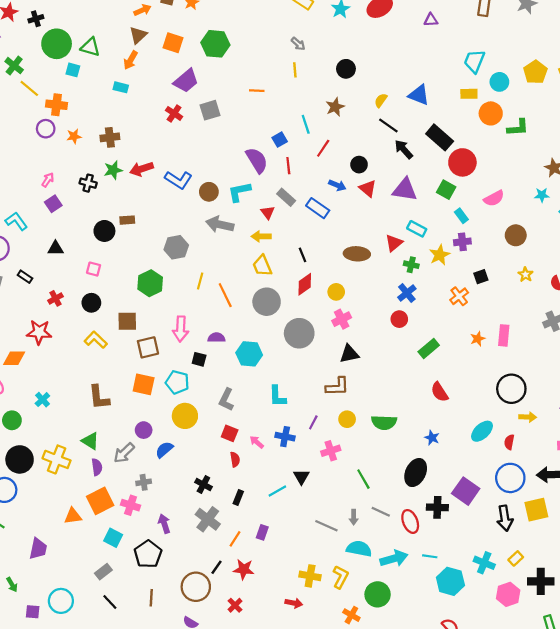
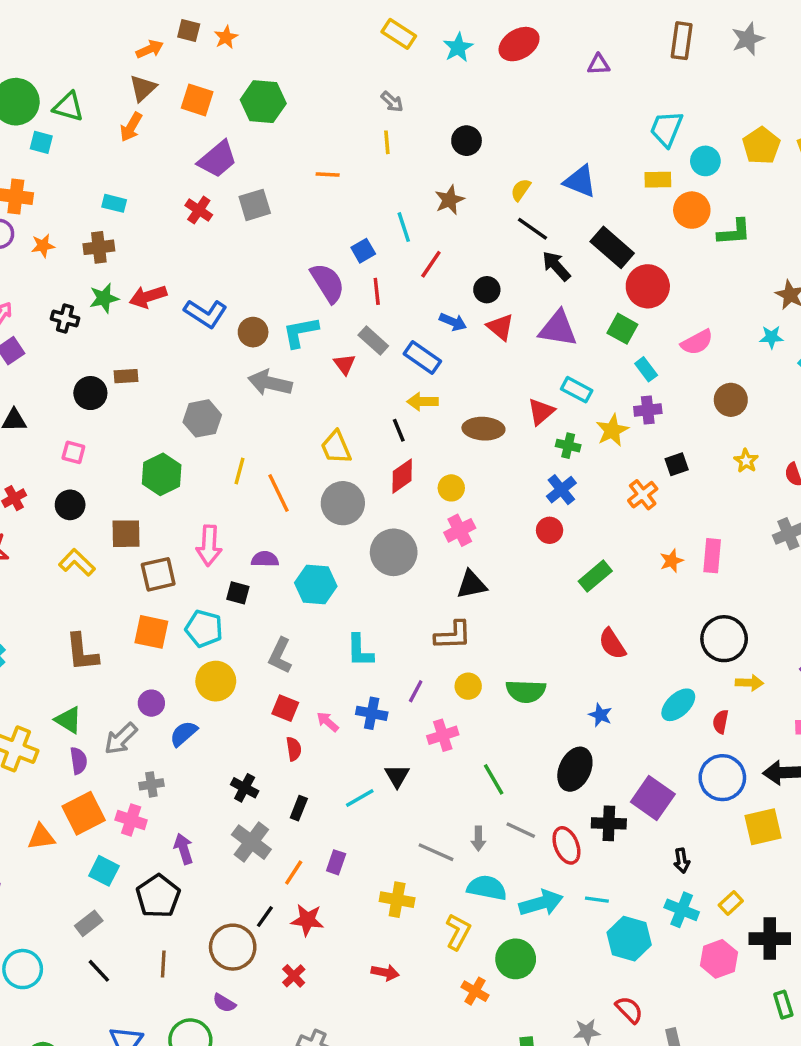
cyan rectangle: (121, 87) -> (114, 203), moved
yellow arrow: (261, 236) -> (422, 402), moved
black arrow: (505, 518) -> (682, 861), moved, size x0.6
yellow cross: (310, 576) -> (397, 900), moved

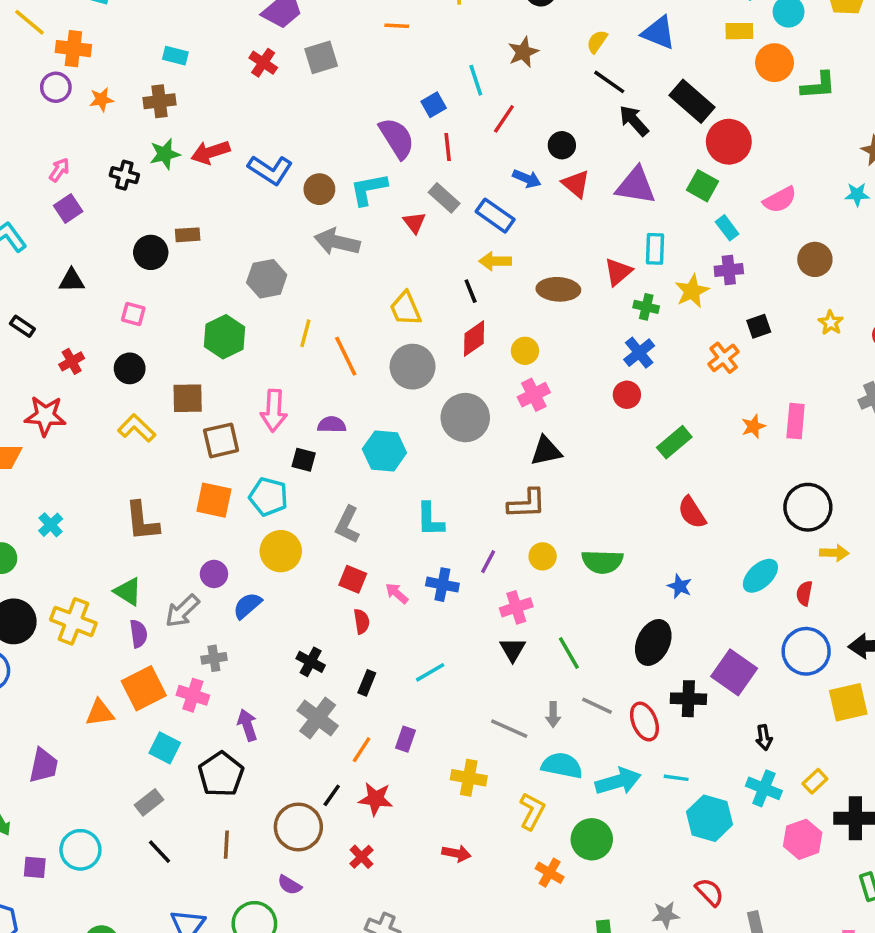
cyan rectangle: (577, 390) -> (655, 249), turned 64
black triangle: (397, 776) -> (513, 650), moved

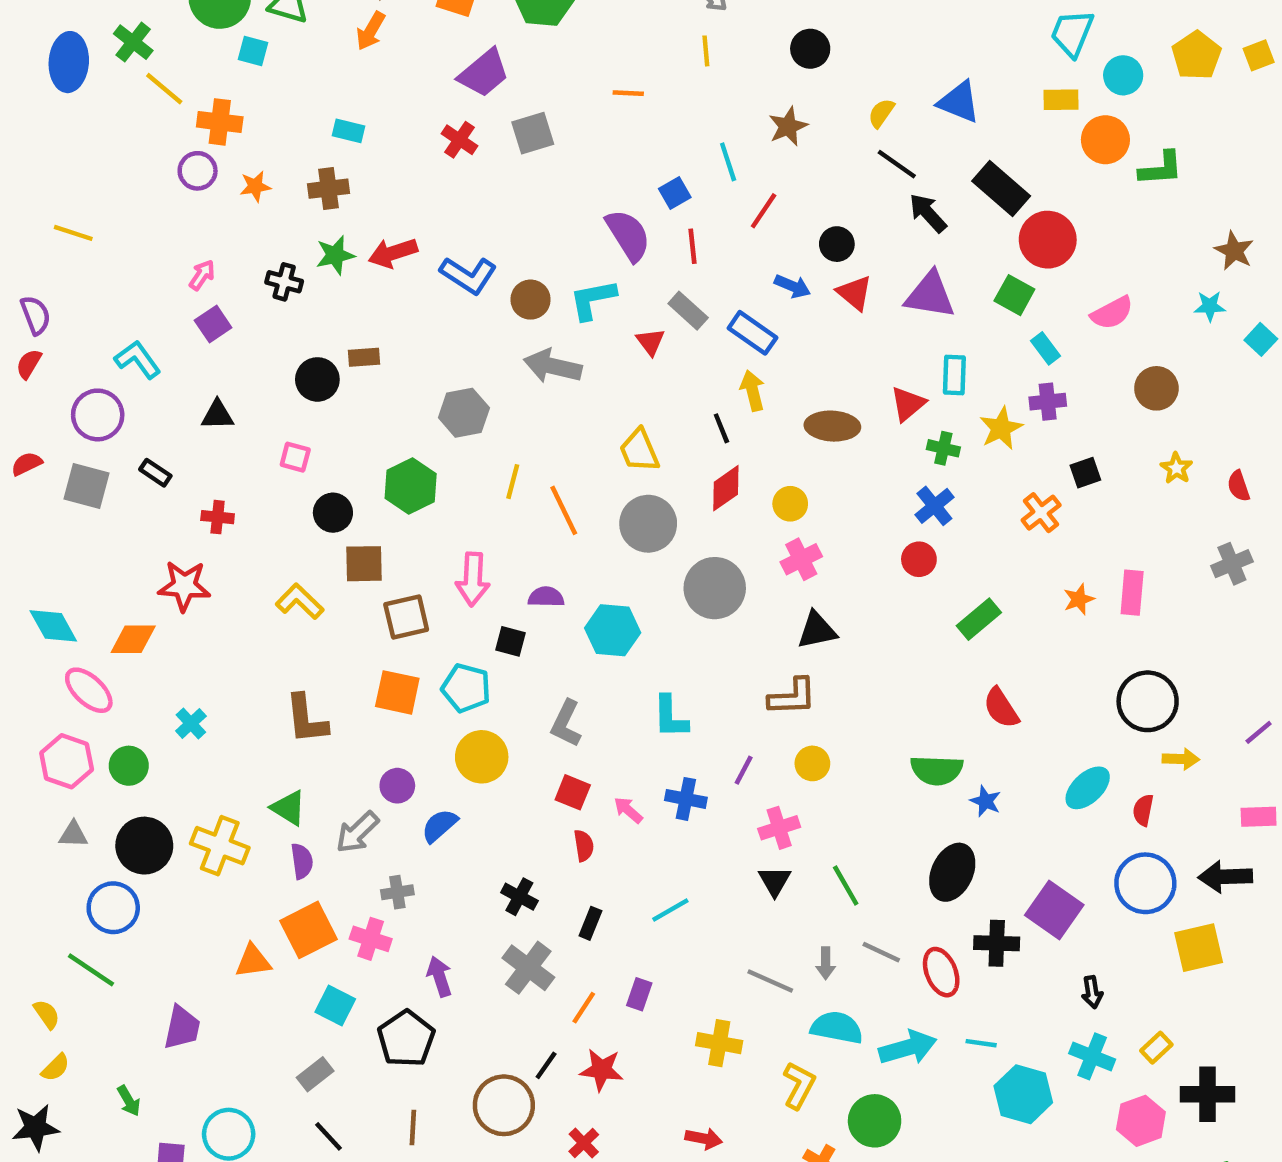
yellow arrow: (495, 261) -> (752, 391), turned 76
red cross: (72, 361) -> (218, 517), turned 35
black circle: (130, 368) -> (333, 513), moved
green semicircle: (602, 562) -> (937, 770), moved

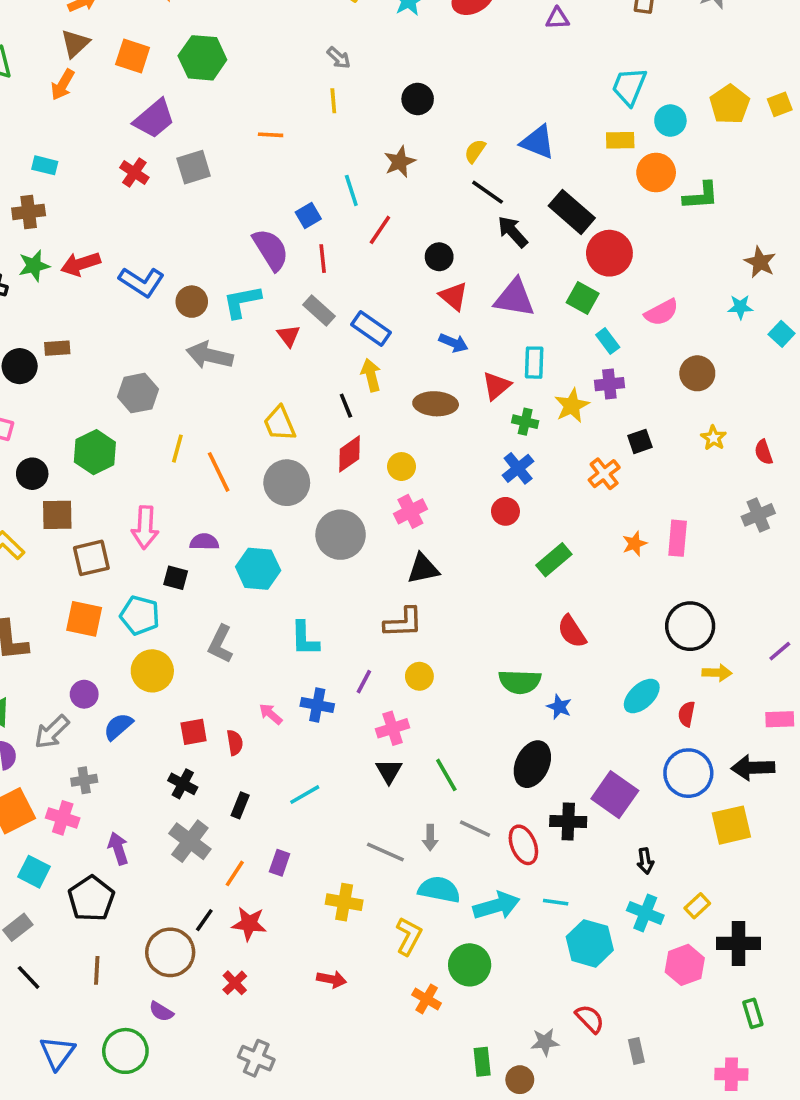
blue arrow: (792, 286) -> (453, 343), moved
red square: (573, 792) -> (194, 732), moved, turned -32

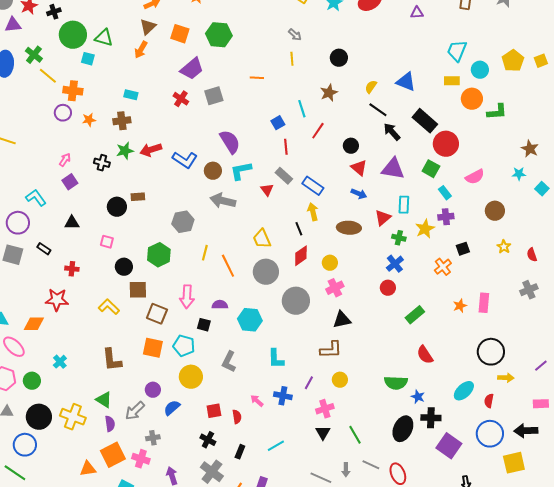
purple semicircle: (271, 250) -> (230, 142), moved
brown square: (91, 558) -> (157, 314), turned 35
black cross: (568, 822) -> (431, 418), moved

